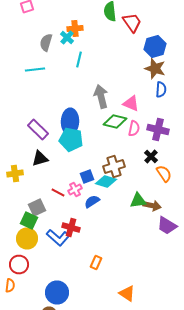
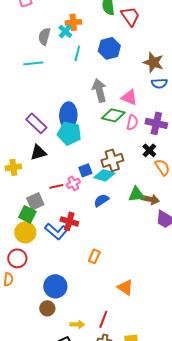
blue hexagon: (155, 46) -> (109, 48), moved
blue semicircle: (161, 90) -> (159, 83), turned 84
red line: (58, 192) -> (56, 186), turned -40
blue semicircle: (92, 202) -> (101, 200), moved

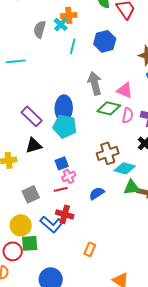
cyan line: (33, 63) -> (16, 61), moved
blue square: (85, 170) -> (62, 163), moved
cyan diamond: (104, 175) -> (125, 168), moved
red line: (56, 186) -> (61, 189), moved
green square: (27, 214) -> (30, 243), moved, turned -30

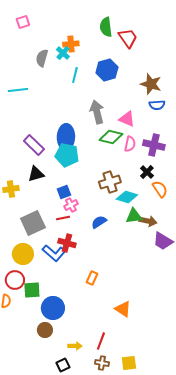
gray square: (31, 194) -> (33, 223), size x1.4
green square: (30, 243) -> (32, 290), moved

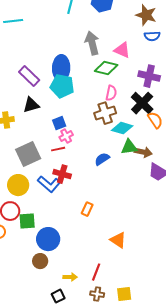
pink semicircle: (130, 144) -> (111, 93), moved
black cross: (147, 172) -> (142, 103), size x1.6
blue semicircle: (99, 222) -> (102, 159), moved

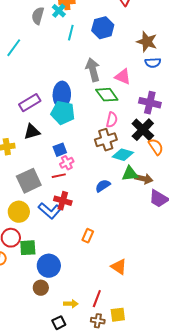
cyan line: (13, 21) -> (14, 48), turned -48
green diamond: (106, 68) -> (107, 95), turned 40
purple rectangle: (29, 76) -> (30, 103), turned -75
yellow square: (124, 294) -> (118, 315), moved

